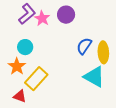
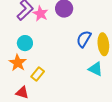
cyan triangle: (94, 77) -> (95, 69), size x0.7
yellow rectangle: (36, 79) -> (38, 74), size x0.6

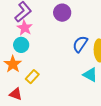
pink star: (40, 14) -> (25, 28), moved

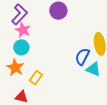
blue semicircle: (80, 44) -> (82, 57), moved

